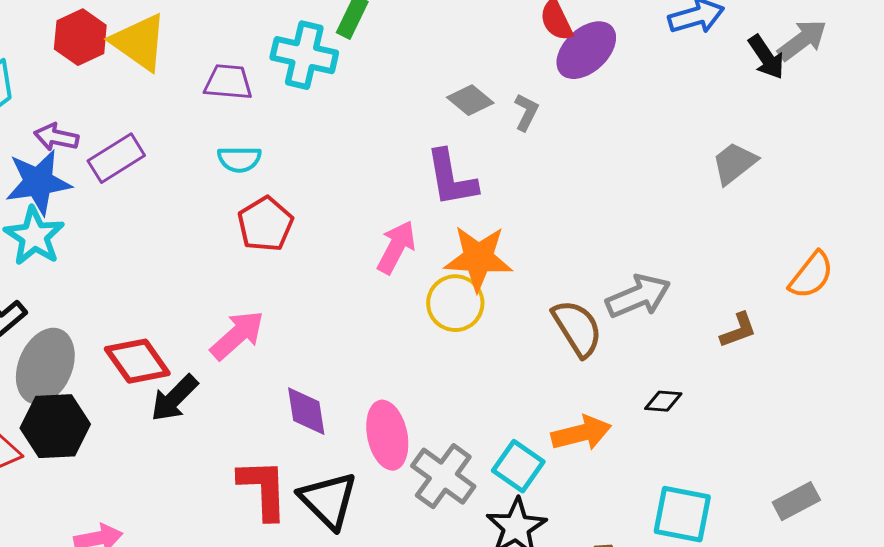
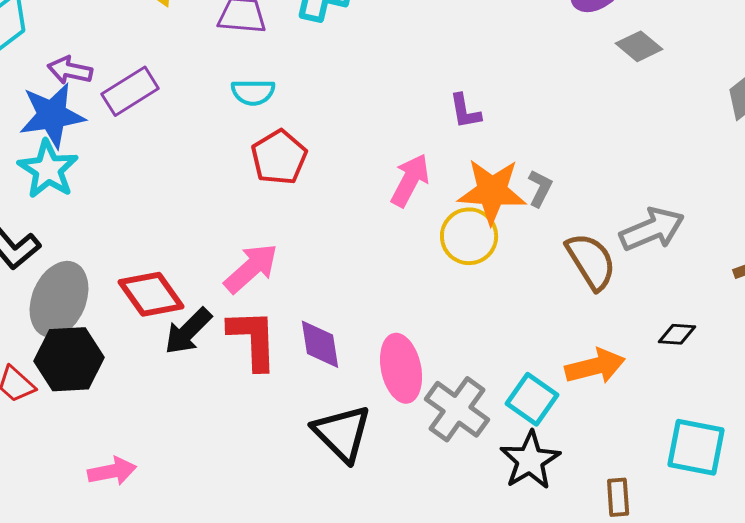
gray diamond: (470, 100) -> (639, 46), moved
gray L-shape: (526, 112) -> (540, 188), moved
purple L-shape: (451, 178) -> (465, 111), size x0.6
red L-shape: (263, 489) -> (253, 339), moved

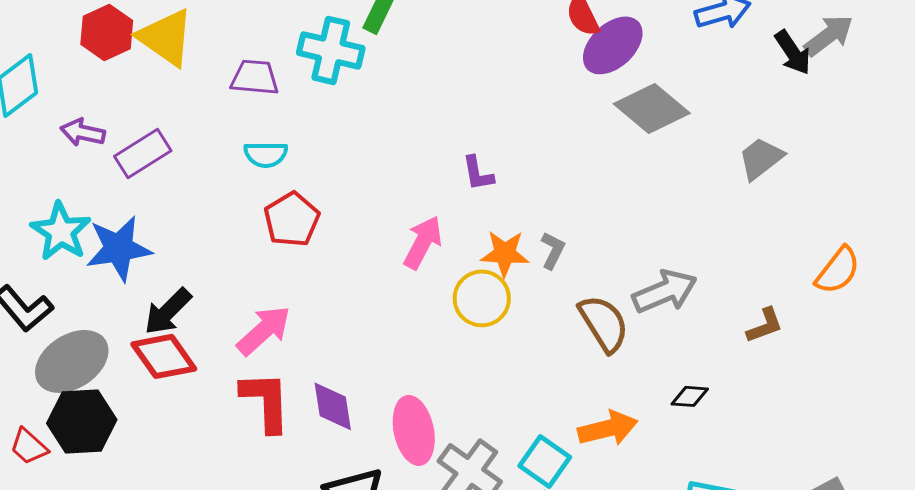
gray diamond: (639, 46) -> (652, 108), size x1.6
blue star: (52, 115) -> (119, 248), moved
orange star: (492, 191) -> (505, 253), size x0.7
gray ellipse: (59, 299) -> (72, 361), turned 34
black arrow: (188, 331) -> (168, 311), moved

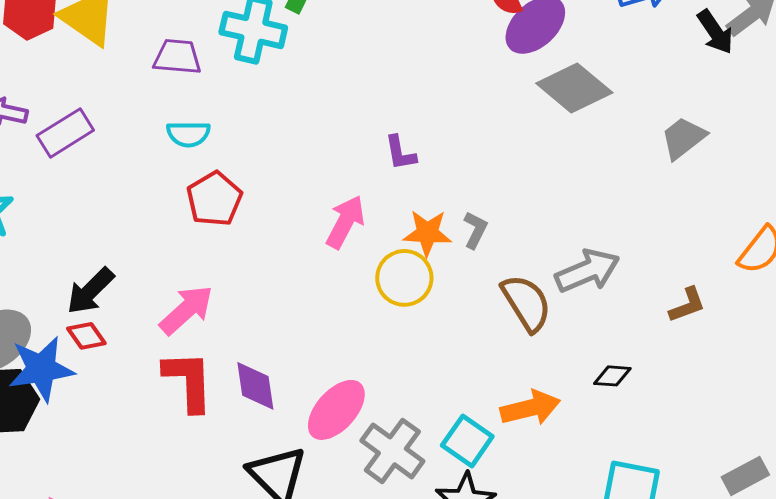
blue star: (119, 248) -> (41, 369), moved
red diamond: (164, 356) -> (86, 336), size x0.6
pink ellipse: (414, 430) -> (336, 410), turned 54

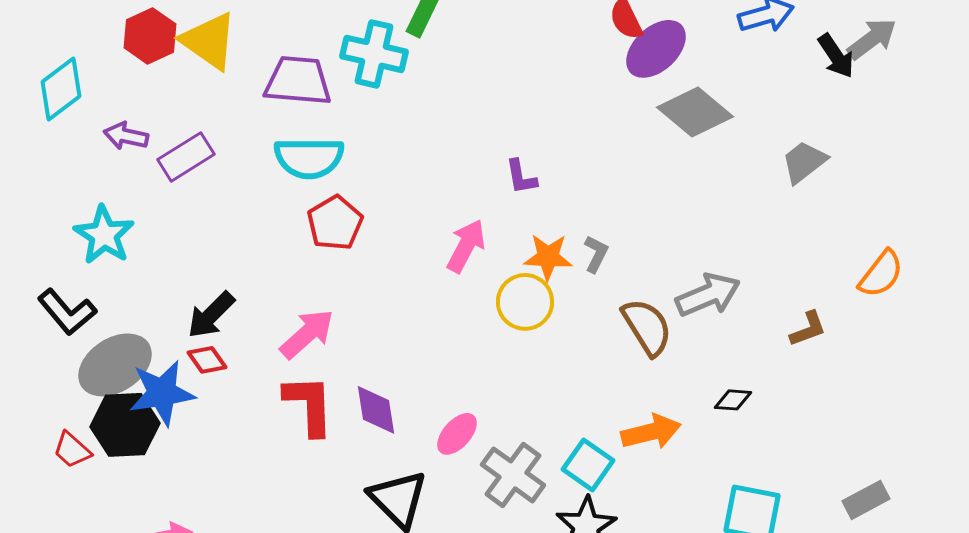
purple trapezoid: (177, 57) -> (298, 81), size x1.4
cyan semicircle: (188, 134) -> (309, 158), size x1.6
pink ellipse: (336, 410) -> (457, 434), size x0.7

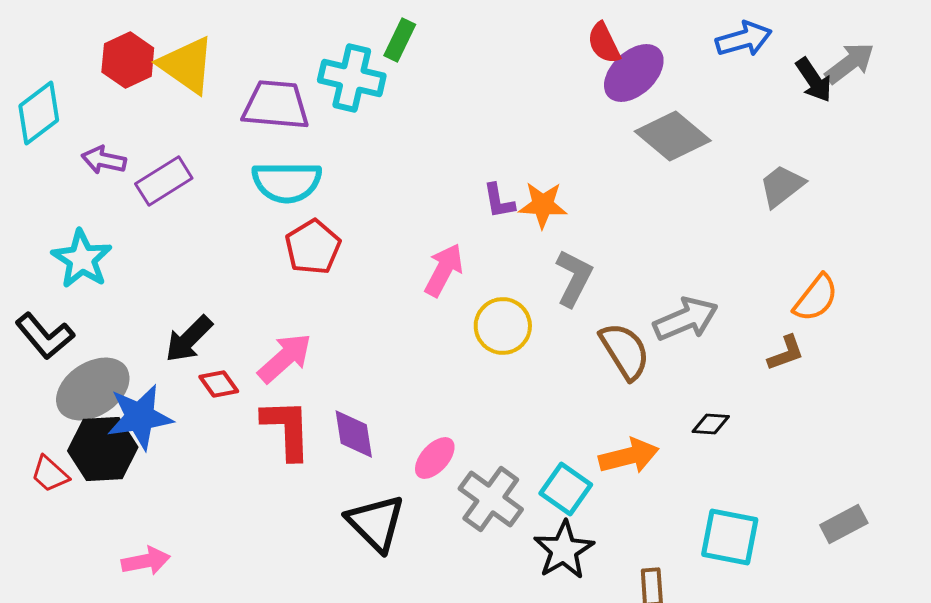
gray L-shape: (596, 254) -> (574, 278), size x1.5
orange star: (548, 257) -> (543, 205), moved
orange semicircle: (881, 274) -> (816, 298), moved
red diamond: (207, 360) -> (219, 384), moved

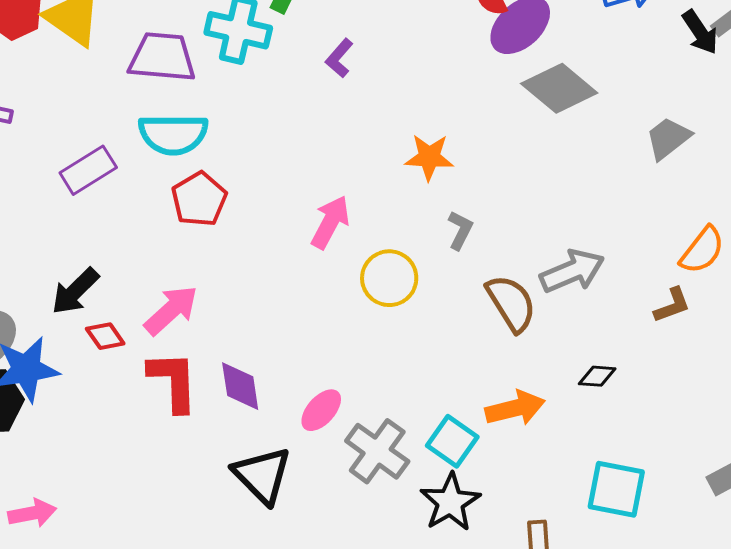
purple rectangle: (164, 181) -> (88, 170), moved
purple L-shape: (499, 201) -> (339, 58), moved, turned 51
gray L-shape: (574, 278) -> (460, 230), size x0.7

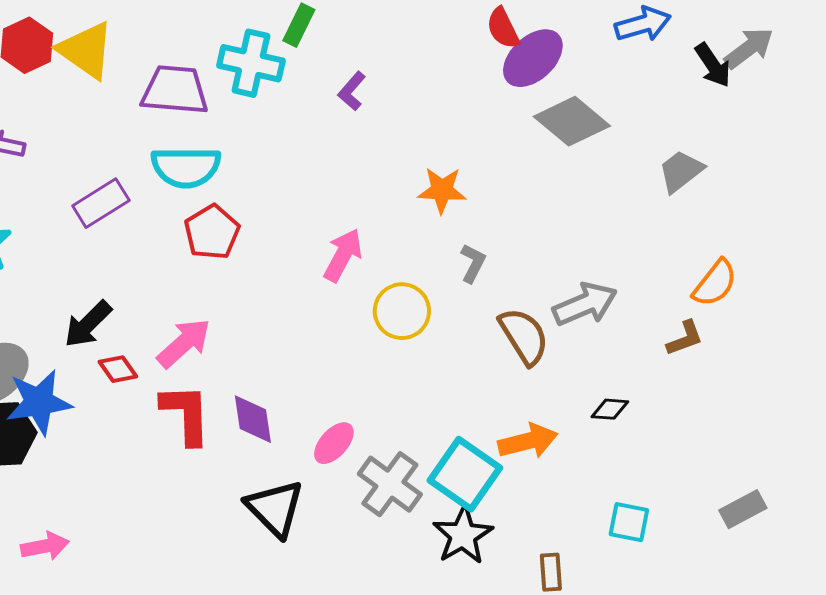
cyan square: (452, 441) -> (465, 474), size x1.4
cyan square: (616, 489) -> (629, 522), size x0.7

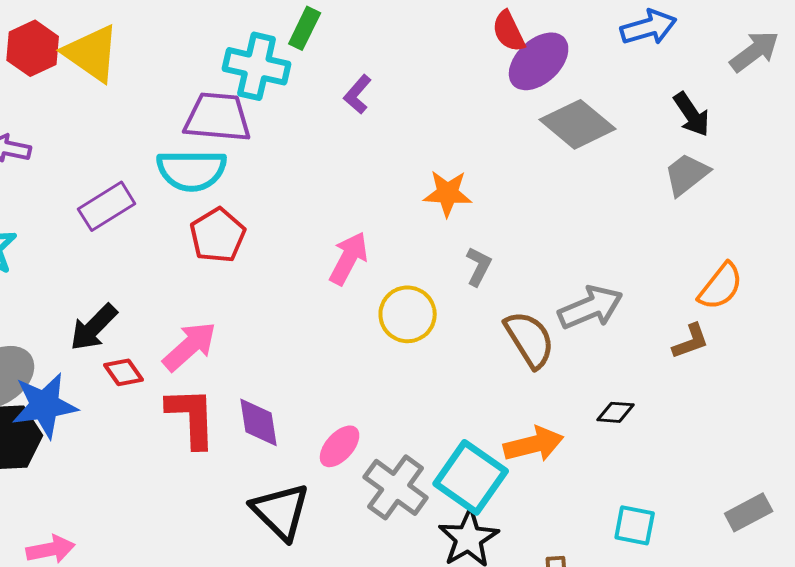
black arrow: (713, 65) -> (692, 114), moved
purple trapezoid: (175, 90) -> (218, 117), moved

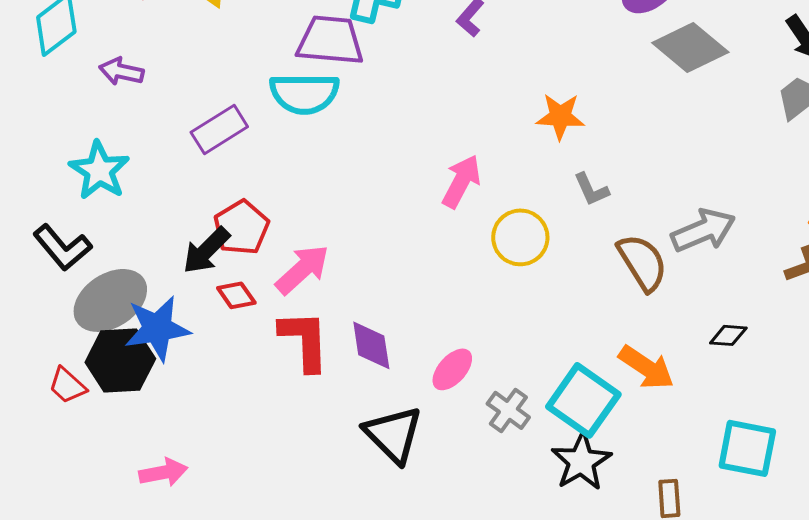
red pentagon: (218, 235) -> (241, 227), moved
gray L-shape: (479, 266) -> (591, 189), turned 129
orange arrow: (534, 444) -> (646, 367), turned 48
gray cross: (396, 487) -> (508, 410), size x0.7
cyan square: (635, 525) -> (747, 448), size x1.4

